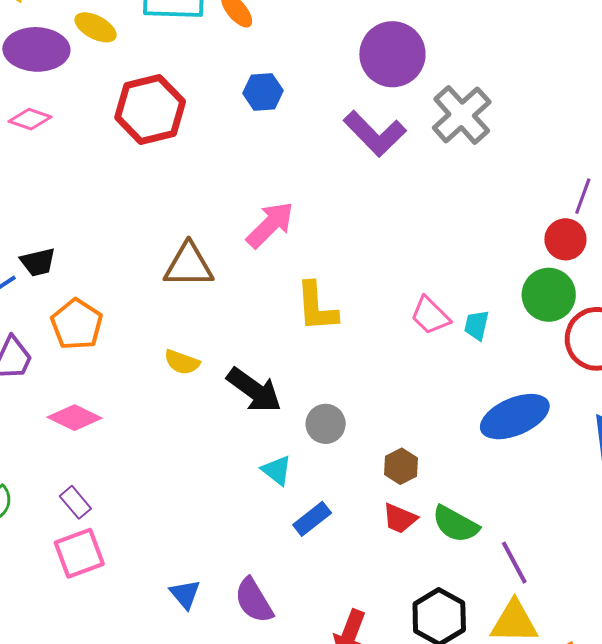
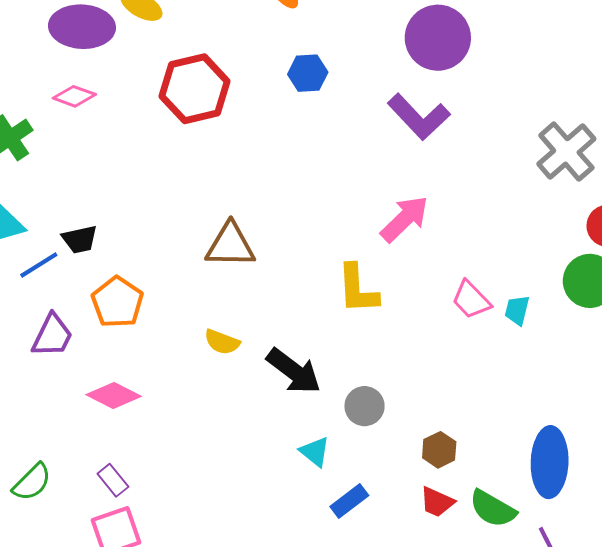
gray cross: (462, 115) -> (566, 151), moved
pink arrow: (270, 225) -> (405, 219), moved
blue ellipse: (515, 417) -> (550, 462), moved, turned -66

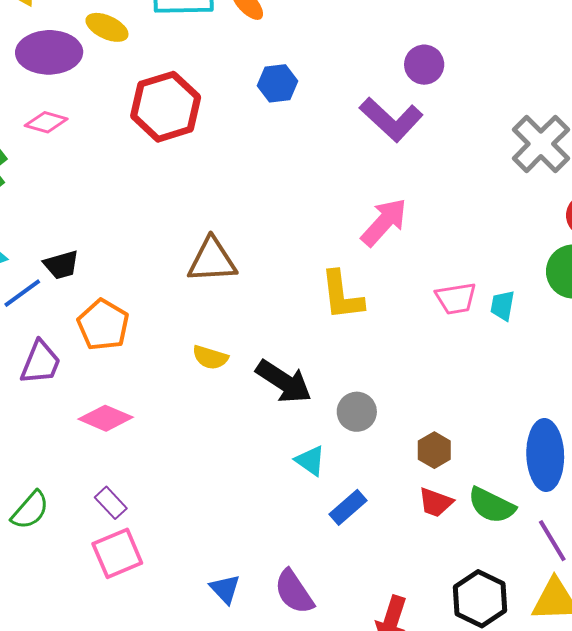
purple circle: (438, 38) -> (424, 65), moved, size x0.6
pink trapezoid: (471, 300) -> (456, 298), turned -51

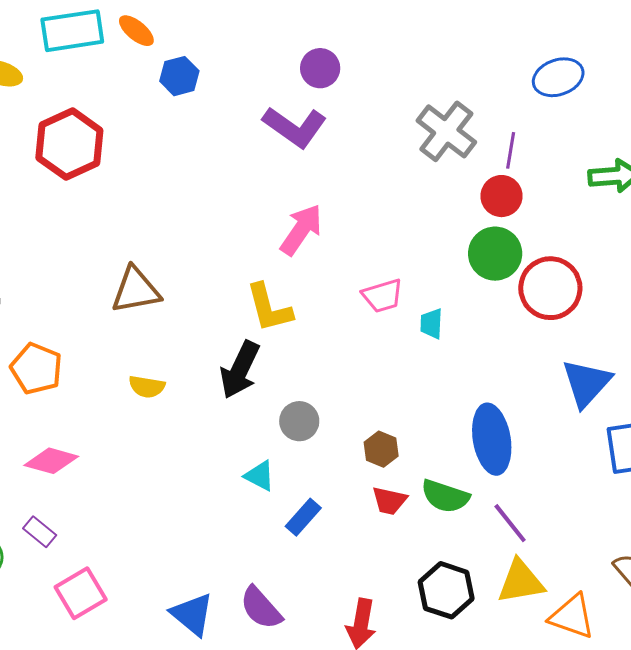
blue hexagon: (277, 83) -> (179, 76), moved
cyan trapezoid: (503, 306) -> (431, 324), moved
black arrow: (284, 382) -> (240, 370), moved, turned 90
purple rectangle: (111, 503) -> (40, 532), moved
blue triangle: (225, 589) -> (192, 614), size x1.4

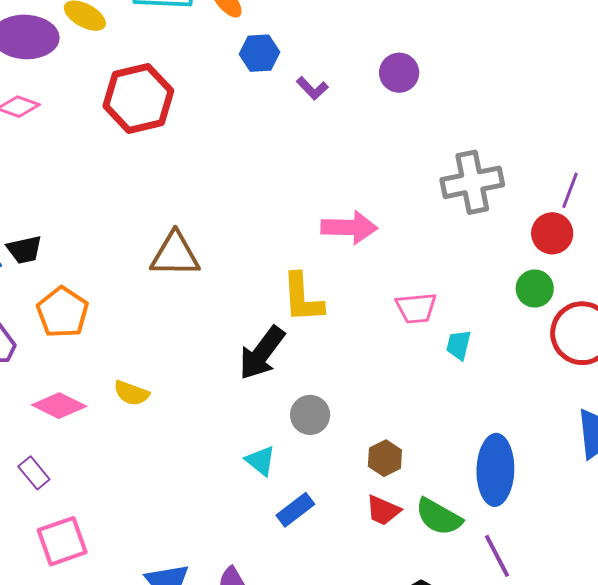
purple L-shape: (295, 127) -> (312, 88), moved, size x0.5
gray cross: (446, 131) -> (472, 182), moved, turned 30
pink arrow: (301, 230) -> (349, 227), turned 46
green circle: (495, 254) -> (535, 289), size x0.7
yellow semicircle: (147, 387) -> (131, 393), moved

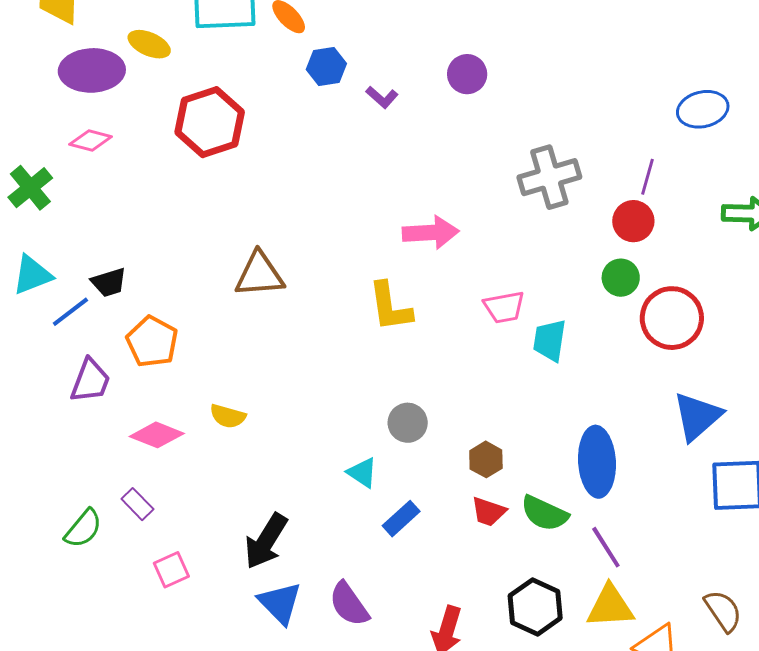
cyan trapezoid: (459, 345) -> (550, 340), size x1.4
black arrow: (262, 353) -> (266, 541), moved
pink square: (62, 541) -> (171, 570), size x0.7

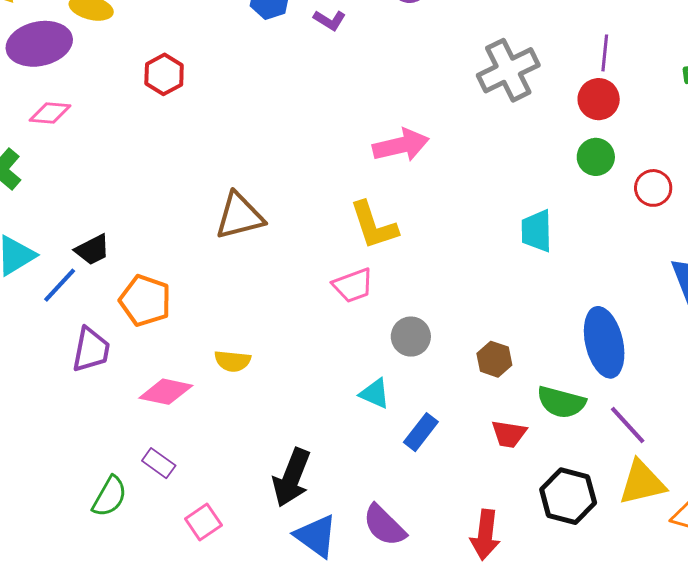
red hexagon: (210, 122) -> (164, 74), size x0.6
pink trapezoid: (504, 307) -> (353, 285), moved
red circle: (672, 318) -> (653, 188), size x0.6
red trapezoid: (489, 512) -> (509, 434), moved

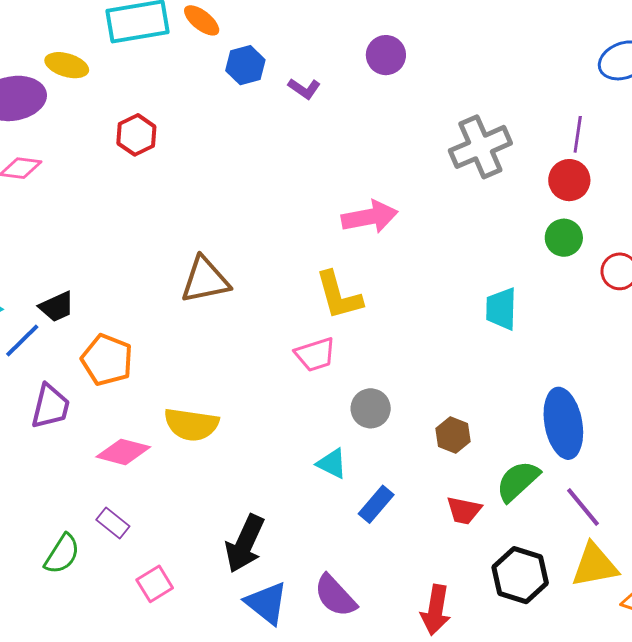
yellow semicircle: (233, 361) -> (191, 424), size x1.5
green semicircle: (561, 402) -> (518, 481), turned 120

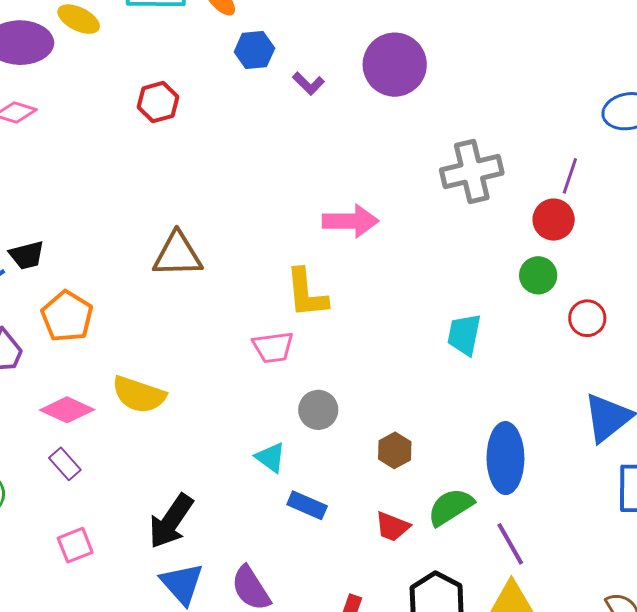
purple circle: (386, 55) -> (395, 65), size x1.6
red hexagon: (136, 135) -> (158, 102), moved
blue rectangle: (376, 504) -> (307, 505), turned 63
purple rectangle: (113, 523) -> (65, 464), moved

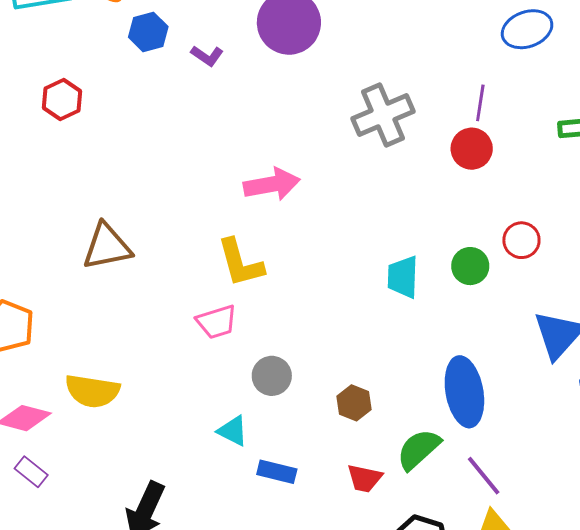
green circle: (538, 275) -> (470, 266), moved

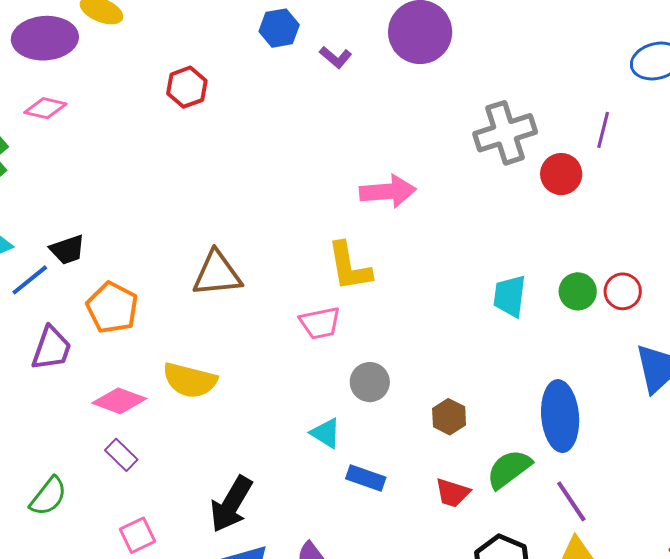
red circle: (472, 149) -> (561, 174), moved
red circle: (521, 240) -> (623, 291), moved
brown triangle: (107, 247) -> (217, 274), moved

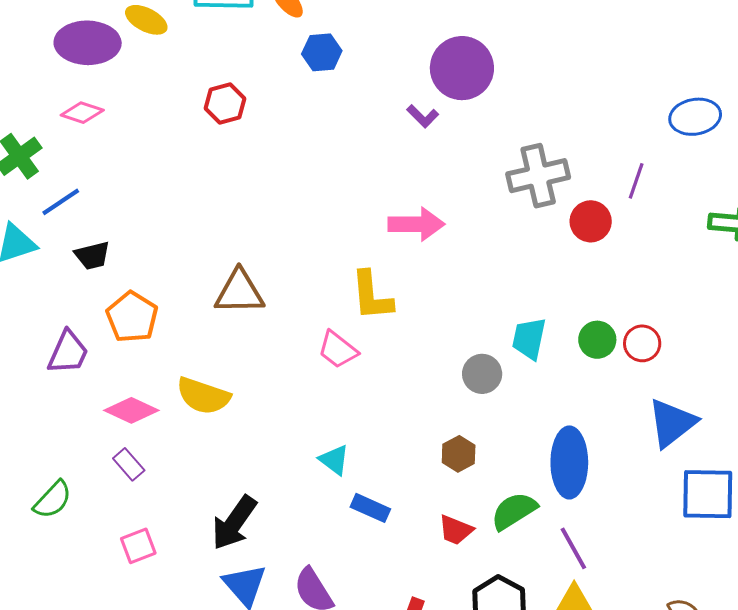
purple L-shape: (336, 57) -> (423, 116), moved
blue line: (30, 280) -> (61, 202), moved
pink trapezoid: (320, 323) -> (338, 350), turned 45
gray circle: (370, 382) -> (482, 374), moved

